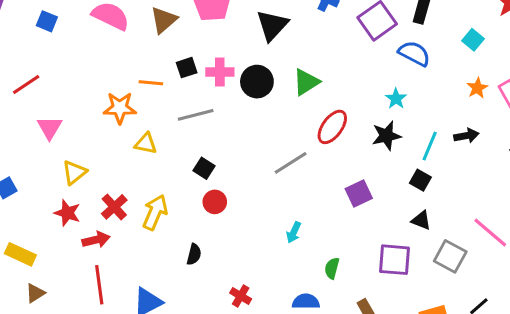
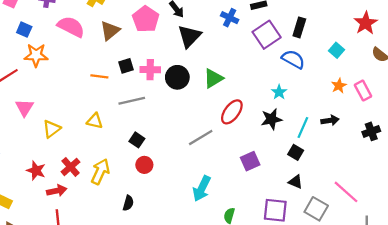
orange star: (120, 108) -> (36, 55), moved
yellow triangle: (74, 172) -> (52, 129), moved
cyan arrow: (294, 232) -> (202, 189), size x1.6

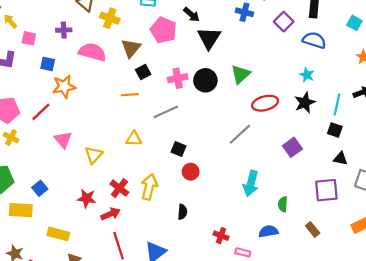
purple square: (267, 35) -> (284, 22), size x0.7
black square: (126, 66) -> (143, 72), moved
red ellipse: (232, 112) -> (265, 103), turned 50

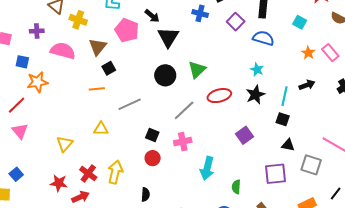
pink cross: (178, 78) -> (183, 142), moved
gray line: (240, 134) -> (184, 110), moved
pink triangle: (63, 140) -> (20, 131), moved
black square: (179, 149) -> (152, 135), moved

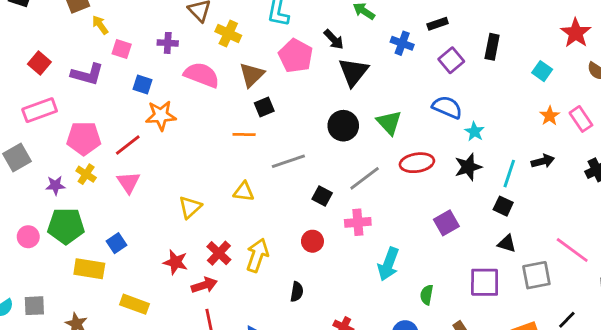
blue semicircle: (263, 38) -> (447, 107), moved
green triangle: (197, 70) -> (389, 123), turned -36
black square: (152, 135) -> (322, 196), moved
gray square: (311, 165) -> (536, 275), turned -35

